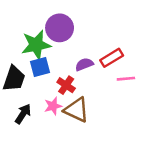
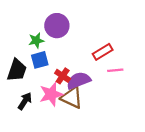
green star: (36, 45) -> (36, 40), size x0.6
purple semicircle: (84, 64) -> (79, 80), moved, size x1.5
pink star: (53, 106) -> (51, 94), size x1.5

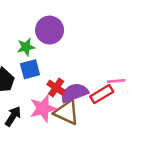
red rectangle: (103, 52) -> (102, 94), moved

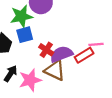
green star: (26, 47) -> (21, 16), size x1.5
pink star: (43, 108) -> (30, 80), moved

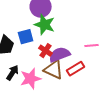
green star: (21, 16) -> (45, 25), moved, turned 30
red rectangle: (84, 55) -> (76, 69), moved

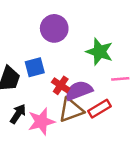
green star: (45, 25) -> (99, 52), moved
brown triangle: (54, 70) -> (71, 110), turned -45

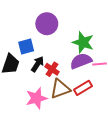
blue square: (35, 67) -> (26, 46), moved
purple semicircle: (79, 91) -> (81, 61), moved
black arrow: (18, 114) -> (37, 64), moved

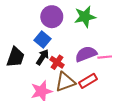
green star: (83, 42) -> (85, 17), moved, turned -30
blue square: (26, 46) -> (42, 39), moved, turned -35

